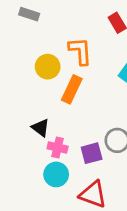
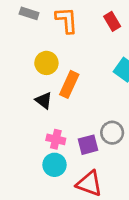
orange L-shape: (80, 51) -> (67, 20), moved
black triangle: (41, 128) -> (44, 100), moved

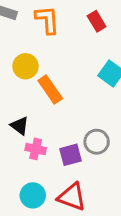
orange rectangle: (69, 84) -> (50, 89), turned -60
black triangle: (44, 100) -> (20, 126), moved
cyan circle: (55, 165) -> (33, 195), moved

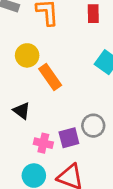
red rectangle: (97, 21) -> (93, 14), turned 30
pink cross: (36, 149) -> (43, 143), moved

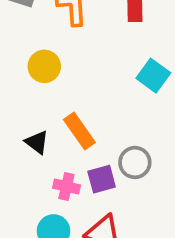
orange rectangle: (50, 77) -> (79, 131), moved

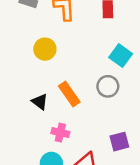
gray circle: (135, 162) -> (108, 86), moved
purple square: (102, 179) -> (119, 142), moved

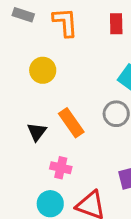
black triangle: (40, 102) -> (37, 132), turned 30

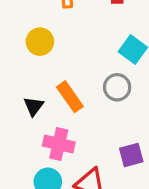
pink cross: (61, 168) -> (59, 144), size x1.4

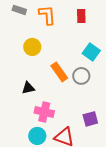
orange rectangle: (70, 97) -> (59, 72), moved
black triangle: (34, 106) -> (28, 88), turned 40

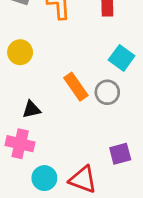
yellow circle: (32, 47) -> (20, 52), moved
pink cross: (44, 112) -> (20, 144), moved

